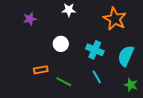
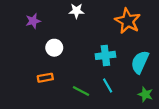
white circle: (61, 44) -> (54, 48), moved
cyan cross: (95, 50) -> (105, 55), turned -30
green line: (64, 82) -> (81, 91), moved

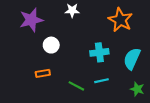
purple star: (33, 21) -> (31, 20), size x1.6
cyan line: (108, 85) -> (102, 81), turned -72

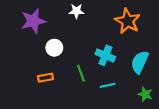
cyan cross: (99, 52) -> (105, 55), turned 30
green line: (76, 86) -> (81, 73), moved, turned 42

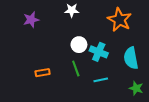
purple star: (33, 21) -> (31, 20), size x0.7
white circle: (54, 48) -> (79, 45), moved
cyan semicircle: (140, 62) -> (131, 58), turned -35

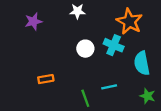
cyan cross: (99, 52) -> (114, 45), moved
green line: (76, 69) -> (85, 98), moved

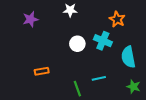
orange star: (129, 21) -> (117, 19), size x0.7

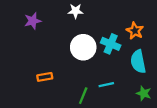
orange star: (117, 19) -> (135, 31), moved
white circle: (77, 44) -> (83, 47), size x1.5
green line: (77, 89) -> (83, 96), turned 42

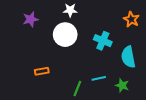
orange star: (135, 31) -> (131, 19), moved
white circle: (83, 47) -> (65, 35), moved
green star: (144, 93) -> (122, 85), moved

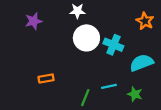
white circle: (65, 35) -> (86, 38), moved
cyan semicircle: (128, 57) -> (142, 63), turned 80

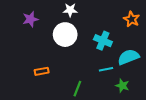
white circle: (86, 38) -> (65, 35), moved
cyan line: (109, 86) -> (106, 69), moved

